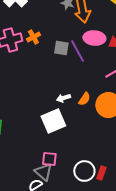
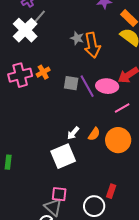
pink ellipse: (94, 38) -> (107, 86), moved
white arrow: (63, 98) -> (73, 133), turned -32
red rectangle: (101, 173) -> (111, 191), moved

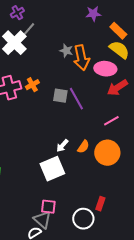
pink ellipse: (107, 86) -> (105, 69), moved

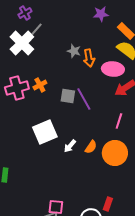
orange arrow: (81, 58) -> (89, 58), size x0.7
pink line: (111, 121) -> (119, 121), turned -42
white square: (52, 169) -> (45, 132), moved

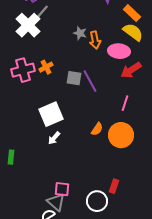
white arrow: (70, 146) -> (54, 138), moved

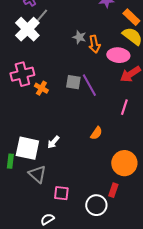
orange cross: (46, 67) -> (41, 88), moved, turned -32
white square: (51, 114) -> (27, 148), moved, turned 35
orange circle: (121, 135) -> (124, 163), moved
gray triangle: (56, 202) -> (37, 174), moved

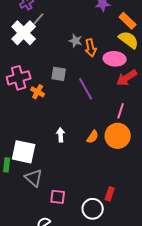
gray square: (73, 82) -> (59, 74), moved
white arrow: (53, 142) -> (61, 135), moved, turned 136
orange circle: (124, 163) -> (118, 136), moved

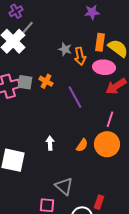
orange rectangle: (128, 21) -> (100, 42), moved, turned 54
gray square: (59, 74) -> (25, 82), moved
orange cross: (38, 92) -> (46, 81), moved
gray triangle: (34, 178) -> (64, 186), moved

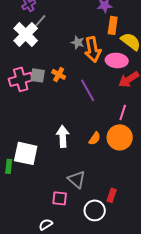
orange rectangle: (100, 42) -> (113, 25), moved
orange arrow: (80, 56) -> (93, 49), size x1.4
white arrow: (50, 143) -> (63, 136), size x1.5

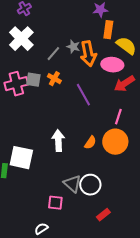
gray line: (40, 21) -> (53, 54), moved
red rectangle: (112, 195) -> (103, 215), moved, turned 32
white circle: (95, 210) -> (90, 185), moved

